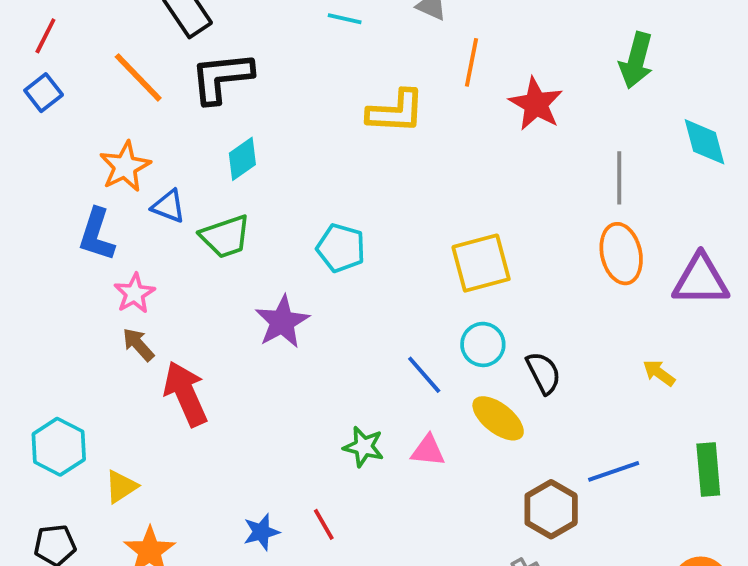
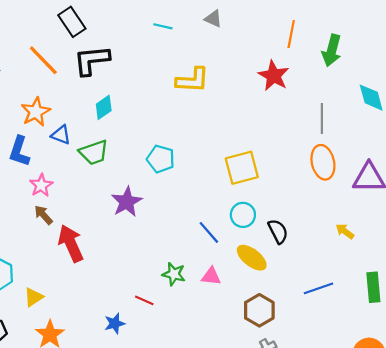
orange line: (472, 62) -> (291, 34), moved
brown hexagon: (551, 509) -> (259, 310), moved
red line: (324, 524) -> (144, 300), moved, turned -36

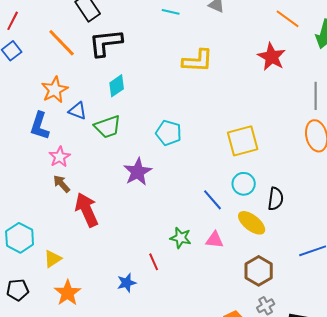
orange line: (291, 34) -> (288, 19), turned -65
black semicircle: (278, 231) -> (276, 199), turned 35
red line: (144, 300) -> (154, 262), turned 42

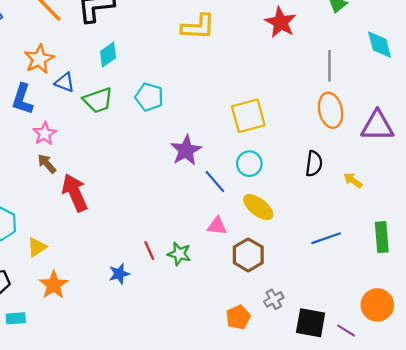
cyan pentagon: (169, 133) -> (149, 97), moved
purple star: (138, 172) -> (186, 150), moved
black semicircle: (276, 199) -> (314, 164), moved
green star: (181, 238) -> (179, 254), moved
brown hexagon: (259, 271) -> (248, 255), moved

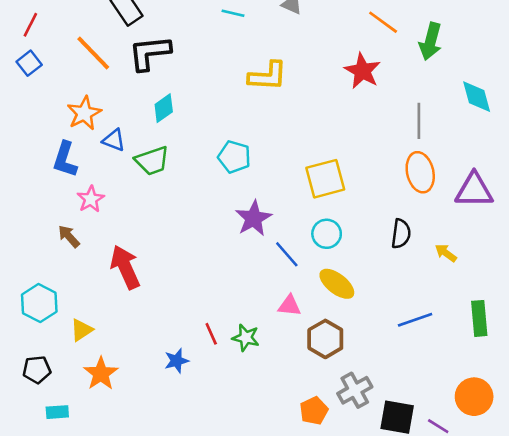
cyan pentagon: (149, 97) -> (234, 157), moved
brown arrow: (47, 164) -> (69, 236), moved
gray cross: (274, 299) -> (355, 390), size x1.5

